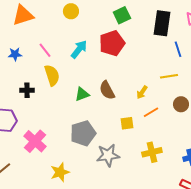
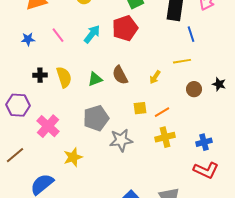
yellow semicircle: (52, 75) -> (64, 77), moved
orange line: (151, 112) -> (162, 112), moved

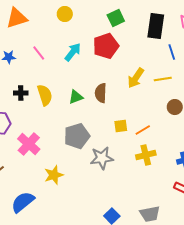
brown semicircle: (120, 75) -> (101, 93), turned 30
yellow arrow: (155, 77) -> (136, 78), moved, size x1.5

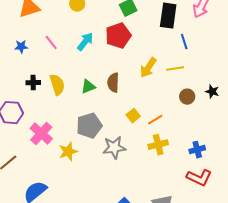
yellow square: (121, 126) -> (133, 116), turned -32
yellow star: (54, 175) -> (68, 152), moved

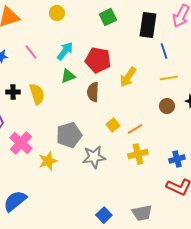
red pentagon: (118, 36) -> (98, 60), moved, turned 30
yellow line: (175, 69) -> (169, 78), moved
green triangle: (88, 87) -> (68, 76), moved

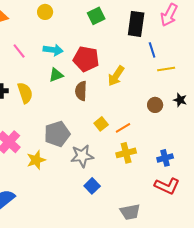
cyan arrow: (65, 51) -> (53, 50), turned 60
yellow line: (169, 78) -> (166, 69), moved
blue square: (104, 215) -> (92, 186), moved

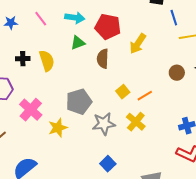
yellow cross: (126, 153) -> (136, 122), moved, turned -36
blue square: (92, 186) -> (108, 164), moved

